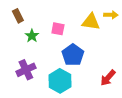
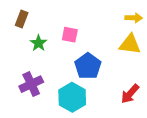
brown rectangle: (18, 16) -> (22, 19), turned 48
yellow triangle: (91, 22) -> (130, 44), moved

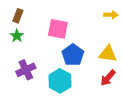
pink square: (70, 35) -> (58, 29), size x1.5
green star: (38, 43) -> (17, 36), moved
yellow triangle: (130, 44) -> (108, 54), moved

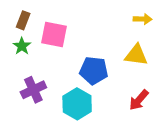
pink square: (58, 29) -> (54, 34), moved
yellow triangle: (108, 54) -> (136, 55), moved
blue pentagon: (73, 55) -> (94, 70), turned -30

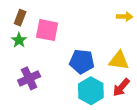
yellow triangle: (136, 55) -> (119, 60), moved
cyan hexagon: (77, 104) -> (91, 91), moved

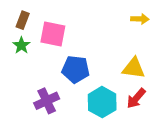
blue pentagon: (82, 62) -> (76, 69), moved
purple cross: (29, 78) -> (47, 101), moved

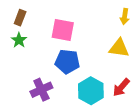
yellow arrow: (140, 19) -> (125, 17), turned 96
pink square: (53, 34) -> (63, 30), moved
yellow triangle: (134, 68) -> (119, 48), moved

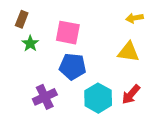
yellow arrow: (125, 17) -> (135, 18), turned 72
green star: (19, 40) -> (30, 43), moved

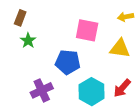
pink square: (68, 33) -> (87, 30), moved

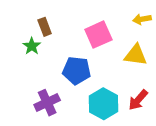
brown rectangle: (20, 18) -> (45, 27), moved, turned -42
pink square: (87, 30) -> (98, 35), turned -35

